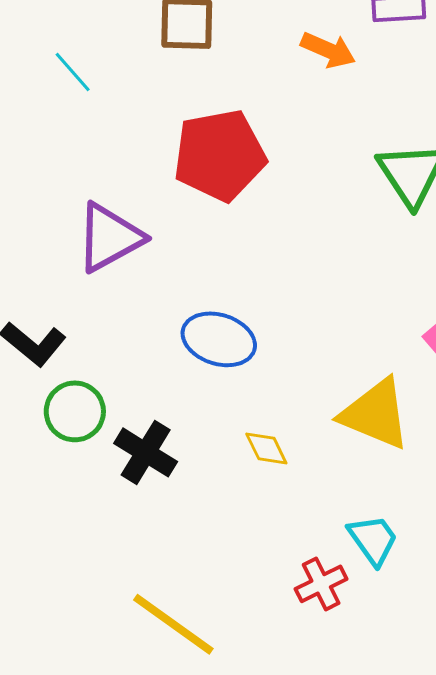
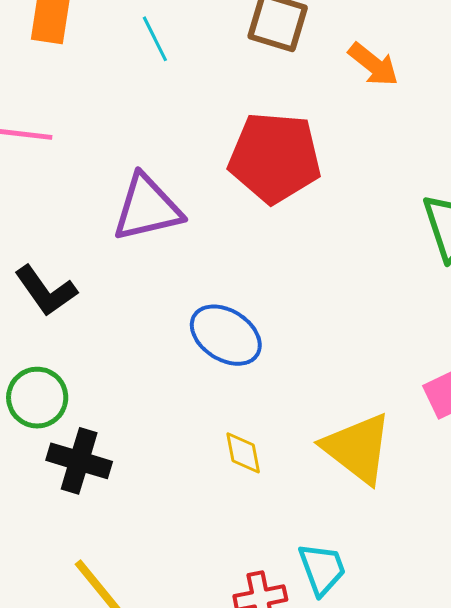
orange arrow: (328, 50) -> (373, 64), moved
green circle: (75, 411) -> (37, 398), moved
black cross: (146, 452) -> (79, 461), moved, turned -30

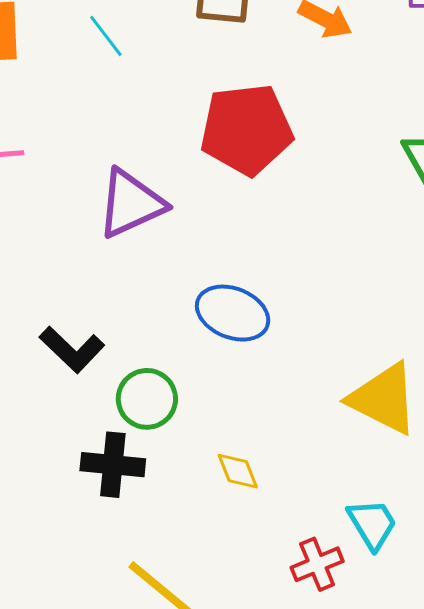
black L-shape: (46, 291) -> (72, 349), moved
green circle: (37, 398) -> (147, 399), moved
yellow diamond: (243, 453) -> (238, 471), moved

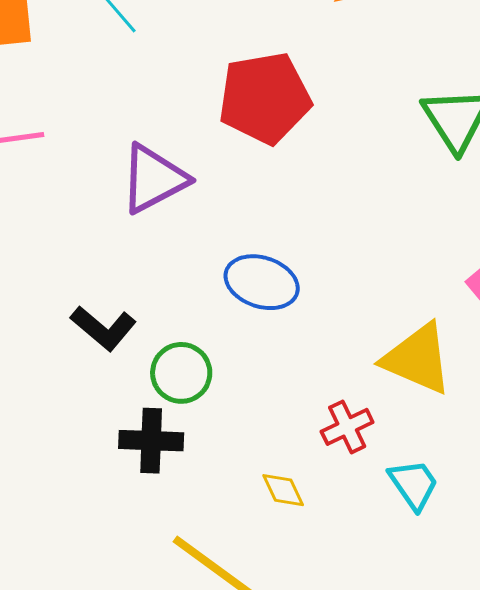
yellow diamond: (238, 471) -> (283, 490), moved
red cross: (317, 564) -> (347, 427), moved

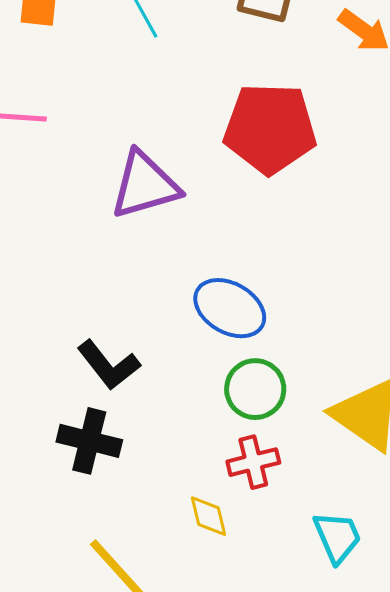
black L-shape: (103, 328) -> (109, 365), moved
green circle: (181, 373) -> (255, 389), moved
red cross: (347, 427) -> (253, 462), moved

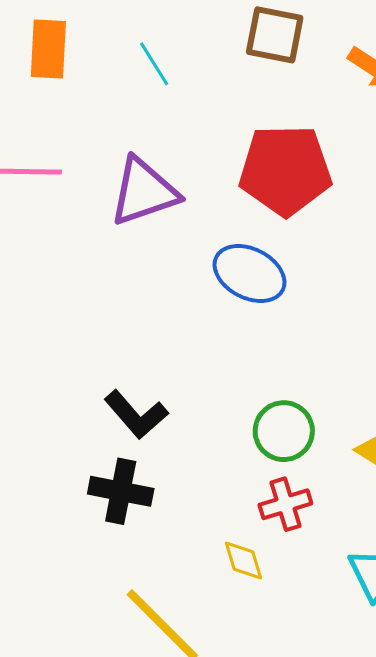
purple triangle: (145, 185) -> (144, 192), moved
blue ellipse: (230, 308) -> (250, 274), moved

